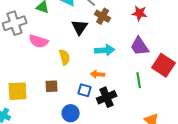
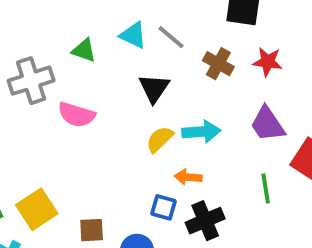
brown cross: (103, 16) -> (218, 64), moved
yellow semicircle: (65, 57) -> (160, 139), moved, turned -119
brown square: (52, 86) -> (92, 230), moved
yellow square: (18, 91) -> (37, 209), turned -30

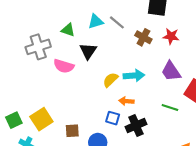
cyan triangle: (133, 35) -> (96, 21), turned -42
black triangle: (154, 88) -> (88, 51), moved
green line: (266, 188) -> (170, 107), turned -63

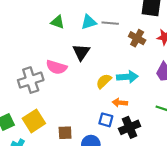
gray line: (117, 22) -> (110, 23), turned -35
green triangle: (68, 30) -> (58, 22), moved
gray cross: (38, 47) -> (31, 80), moved

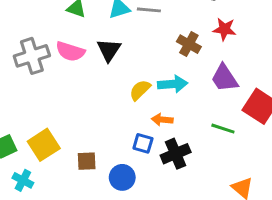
brown cross: (137, 38) -> (189, 44), moved
pink semicircle: (56, 67) -> (70, 51), moved
gray cross: (31, 80) -> (32, 56), moved

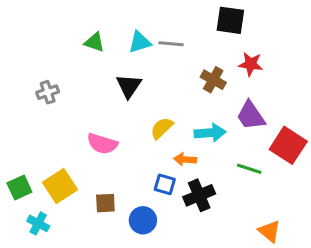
pink semicircle: (70, 51) -> (102, 144), moved
gray cross: (32, 56) -> (48, 92), size x0.6
cyan arrow: (173, 84) -> (210, 133), moved

